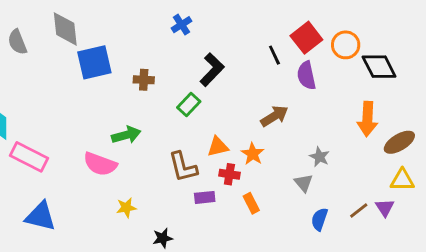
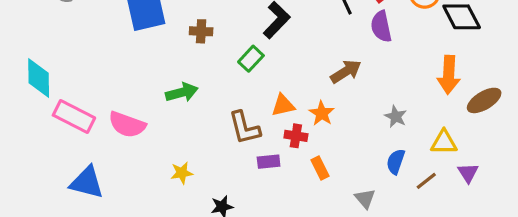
pink semicircle: (100, 164) -> (127, 125), moved
yellow triangle: (402, 180) -> (444, 142), moved
gray triangle: (303, 183) -> (365, 199), moved
brown line: (359, 211) -> (426, 181), moved
blue semicircle: (319, 219) -> (396, 162), moved

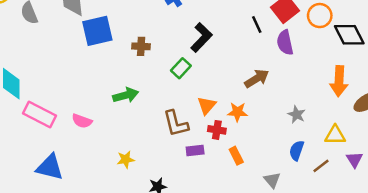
orange triangle: (283, 105) -> (207, 106), turned -36
orange star: (322, 113) -> (237, 112), turned -30
pink semicircle: (127, 125) -> (82, 121), size x0.7

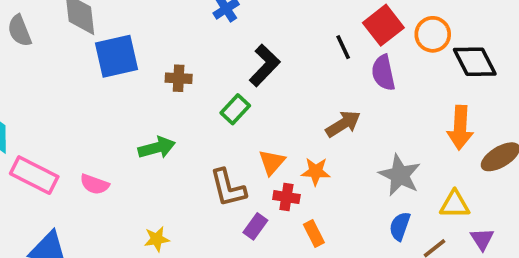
gray star: (297, 115) -> (400, 175), size x1.6
purple rectangle: (195, 150) -> (255, 226), turned -48

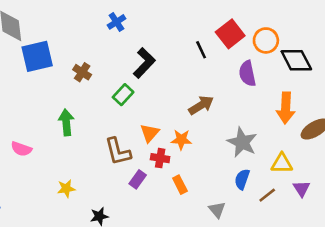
purple semicircle: (383, 73) -> (247, 74), moved
brown cross: (179, 78) -> (82, 72), turned 30
green arrow: (157, 148) -> (66, 122), turned -80

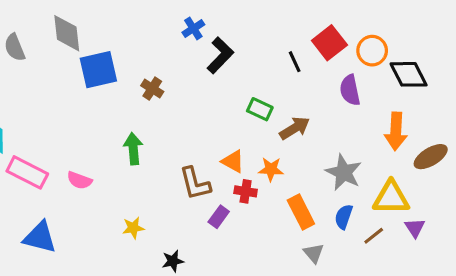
black L-shape: (144, 63) -> (220, 55), moved
green rectangle: (123, 95) -> (260, 109), moved, turned 72
orange triangle: (150, 133) -> (233, 161), turned -42
yellow triangle: (282, 163) -> (391, 198), size x1.4
orange rectangle: (180, 185) -> (301, 212), moved, size x1.5

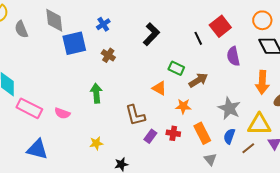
blue cross: (193, 28) -> (103, 24), moved
orange circle: (372, 51) -> (262, 20), moved
orange triangle: (233, 161) -> (159, 88), moved
red cross: (246, 191) -> (173, 133), moved

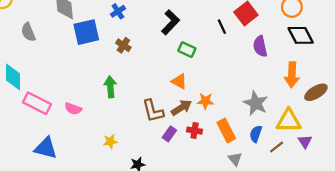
gray semicircle: (21, 29) -> (28, 32), moved
green rectangle: (176, 68) -> (187, 50), moved
brown arrow: (198, 80) -> (181, 108), moved

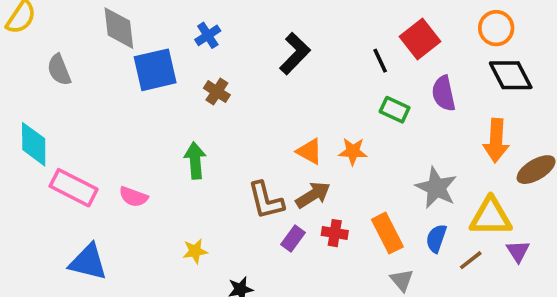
green rectangle: (187, 50) -> (395, 110), moved
orange star: (205, 101) -> (353, 151), moved

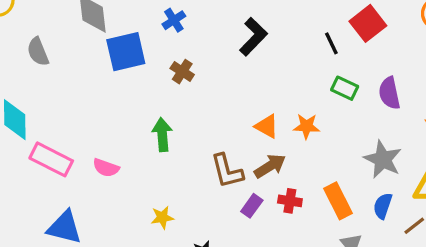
purple semicircle: (444, 93) -> (389, 93), moved

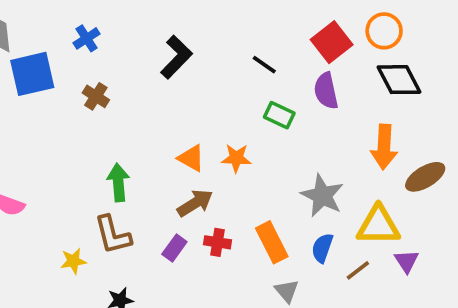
red square: (368, 23) -> (332, 42), moved
black line: (331, 43) -> (264, 65), turned -30
purple semicircle: (389, 93) -> (326, 91), moved
green arrow: (162, 135) -> (118, 182), moved
brown L-shape: (227, 171) -> (113, 235), moved

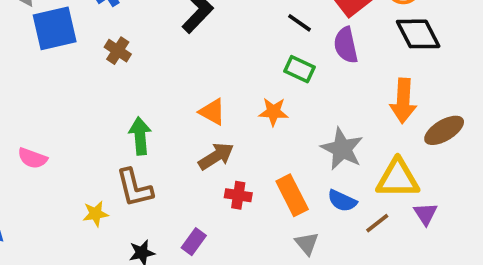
black line: (264, 65) -> (299, 23), moved
orange star: (236, 158) -> (274, 112), moved
purple rectangle: (174, 248) -> (194, 242), moved
blue semicircle: (322, 248) -> (342, 201), turned -84

